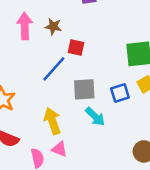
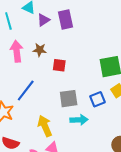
blue line: (54, 69) -> (26, 90), moved
cyan arrow: (95, 117) -> (79, 120), turned -42

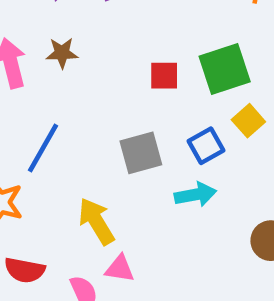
red square: (59, 65) -> (164, 76), moved
cyan arrow: (79, 120) -> (195, 195), moved

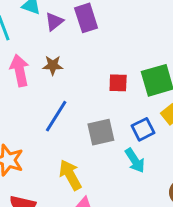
blue line: (43, 148) -> (56, 116), moved
cyan arrow: (195, 195) -> (135, 160), turned 65

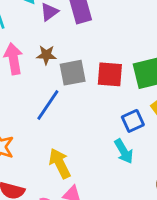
red square: (118, 83) -> (110, 74), size x1.4
gray square: (101, 132) -> (73, 73), moved

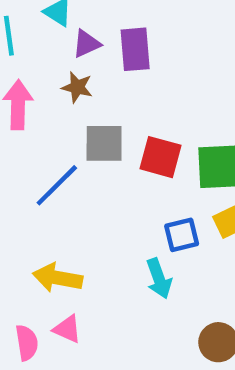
brown star: (46, 55) -> (77, 87), moved
yellow arrow: (60, 163) -> (58, 278), turned -64

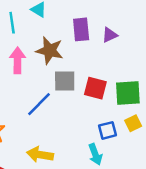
purple triangle: (86, 44) -> (110, 35), moved
brown star: (77, 87) -> (50, 50), size x1.6

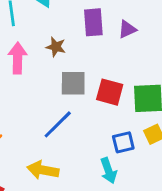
brown star: (50, 50) -> (56, 47), size x0.6
blue line: (39, 104) -> (58, 124), moved

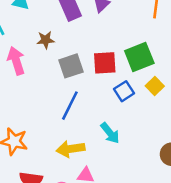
blue square: (123, 142) -> (124, 91), moved
cyan arrow: (108, 171) -> (110, 133), moved

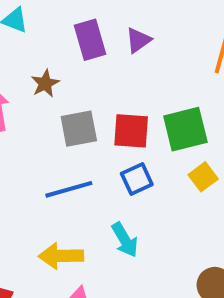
brown star: (46, 40) -> (45, 83), turned -30
blue square: (124, 91) -> (137, 179), moved
blue line: (70, 106) -> (69, 189), turned 40

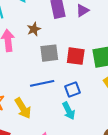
blue square: (137, 179) -> (72, 90), moved
yellow arrow: (61, 256) -> (23, 108), moved, turned -125

